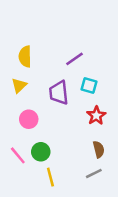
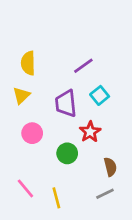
cyan square: (89, 85) -> (100, 95), turned 35
red star: (96, 116) -> (90, 132), moved
green circle: (41, 152) -> (67, 153), moved
pink line: (18, 155) -> (25, 188), moved

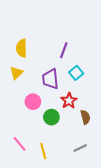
purple line: (83, 66) -> (64, 50), turned -35
pink circle: (32, 133) -> (33, 102), moved
brown semicircle: (110, 167) -> (85, 117), moved

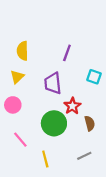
cyan square: (76, 73) -> (94, 77), moved, turned -32
pink circle: (33, 102) -> (13, 105), moved
green circle: (51, 117) -> (54, 123), size x1.5
pink line: (20, 144) -> (20, 140), moved

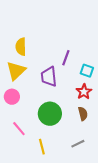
purple line: (67, 53) -> (66, 58), moved
yellow triangle: (17, 77) -> (16, 71), size x1.5
red star: (72, 106) -> (84, 92), moved

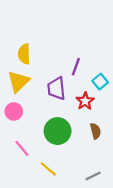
cyan square: (87, 71) -> (100, 82), turned 32
red star: (84, 92) -> (85, 101), moved
gray line: (78, 144) -> (93, 176), moved
yellow line: (42, 147) -> (48, 169), turned -35

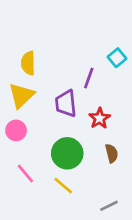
cyan square: (100, 82) -> (117, 58), moved
yellow line: (48, 169) -> (63, 186), moved

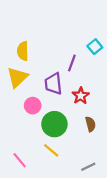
pink circle: (16, 130) -> (33, 106), moved
pink line: (25, 174) -> (20, 160), moved

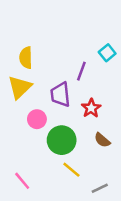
brown semicircle: (90, 124) -> (102, 140), turned 144
yellow line: (51, 150) -> (71, 170), moved

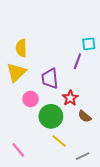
cyan square: (107, 53) -> (89, 44), turned 32
purple line: (81, 71) -> (77, 61), moved
red star: (91, 108) -> (70, 98), moved

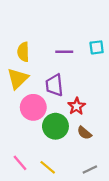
purple line: (77, 61) -> (64, 52), moved, turned 70
pink circle: (30, 99) -> (33, 107), size x1.5
brown semicircle: (85, 116) -> (84, 133), moved
yellow line: (59, 141) -> (48, 167), moved

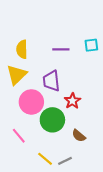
brown semicircle: (84, 133) -> (79, 136), moved
pink line: (20, 163) -> (19, 136), moved
gray line: (90, 170) -> (65, 161), moved

